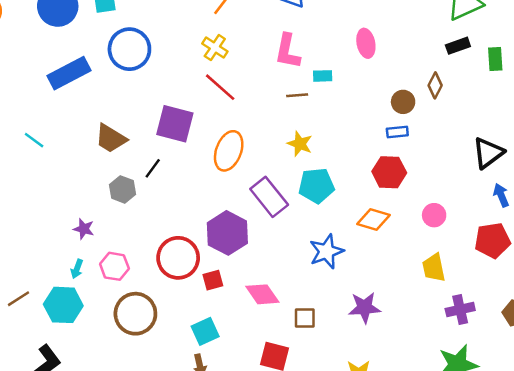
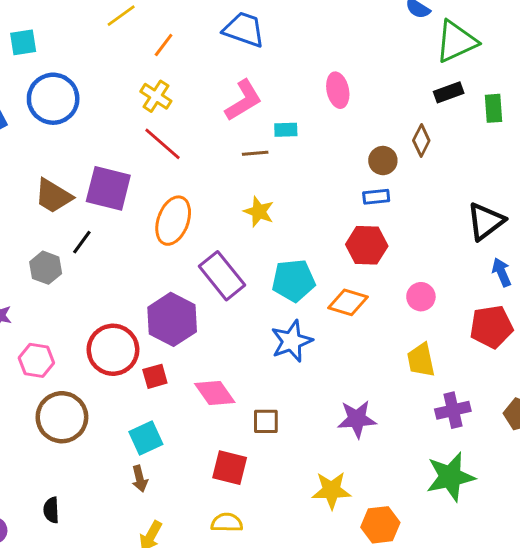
pink L-shape: (288, 51) -> (243, 100), turned -132
brown trapezoid: (111, 138) -> (53, 196), moved
cyan pentagon: (316, 186) -> (293, 280), moved
purple star: (365, 308) -> (357, 419), moved

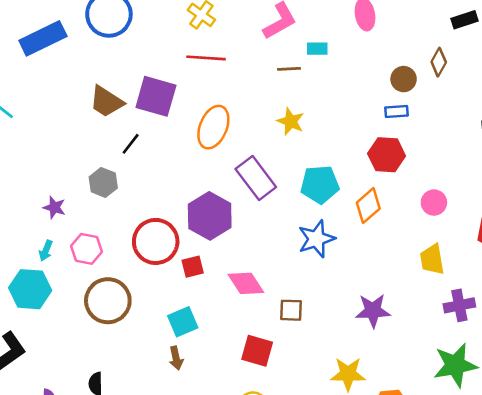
red line: (163, 144) -> (206, 58), turned -39
gray hexagon: (46, 268) -> (103, 182), moved
orange diamond: (348, 302) -> (368, 206), turned -60

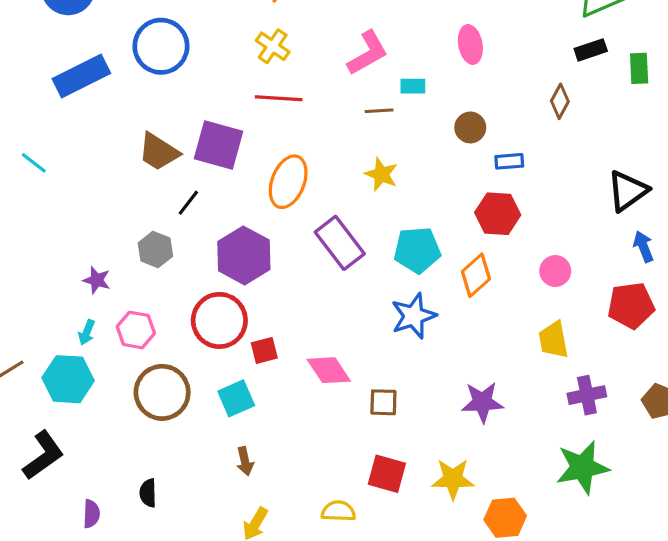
brown circle: (404, 79) -> (470, 127), moved
purple hexagon: (210, 216) -> (244, 255), moved
cyan square: (183, 322) -> (236, 398), moved
red square: (257, 351) -> (387, 474), moved

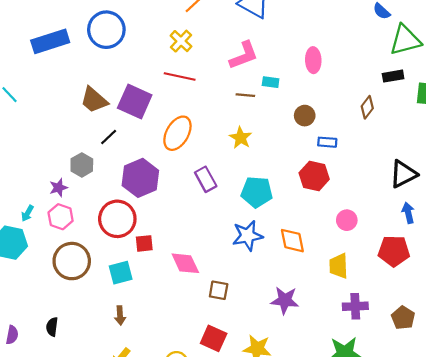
purple rectangle: (340, 243) -> (206, 179), size x0.7
orange diamond: (476, 275) -> (292, 241), moved, turned -68
purple star: (97, 280) -> (58, 188), moved, turned 30

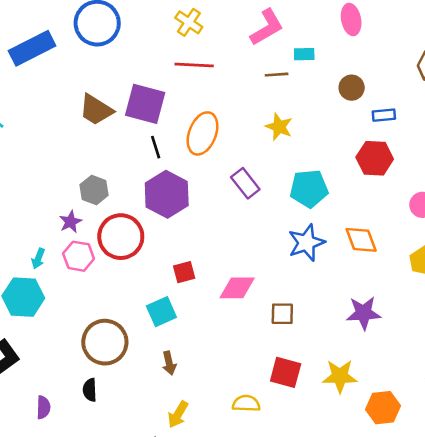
black line: (109, 137) -> (156, 147), moved, turned -54
red circle: (117, 219) -> (121, 237), moved
brown circle: (72, 261) -> (105, 342), moved
pink diamond: (185, 263) -> (237, 288), turned -56

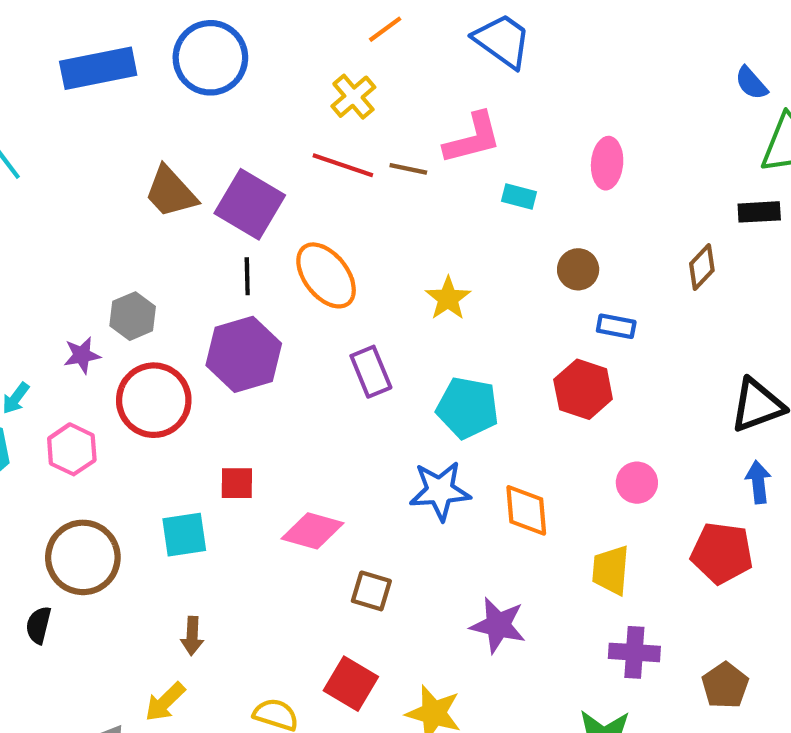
brown line: (277, 75) -> (408, 169), moved
orange ellipse: (203, 133) -> (326, 275), turned -75
pink hexagon: (79, 256) -> (72, 449), moved
brown arrow: (169, 363) -> (192, 636), moved

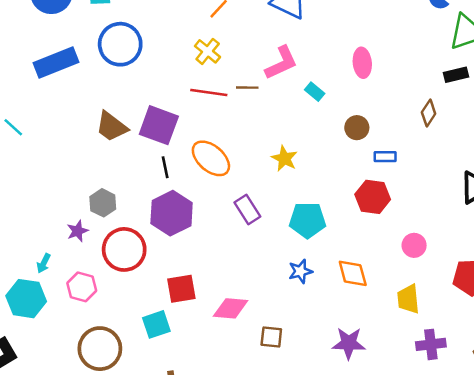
cyan rectangle: (519, 196) -> (315, 92), turned 36
red square: (237, 483) -> (181, 289), size x1.4
blue star: (440, 491) -> (300, 271), size x0.7

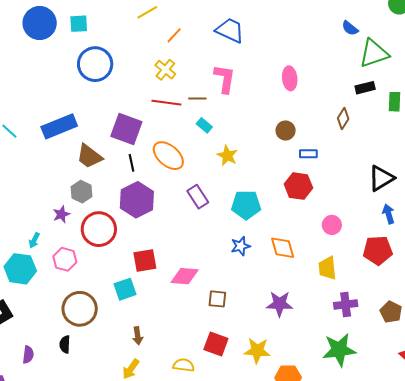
blue rectangle: (56, 62) -> (59, 126), moved
pink L-shape: (281, 63) -> (225, 79), turned -56
cyan rectangle: (315, 92) -> (204, 125), moved
brown trapezoid: (112, 127) -> (89, 156), moved

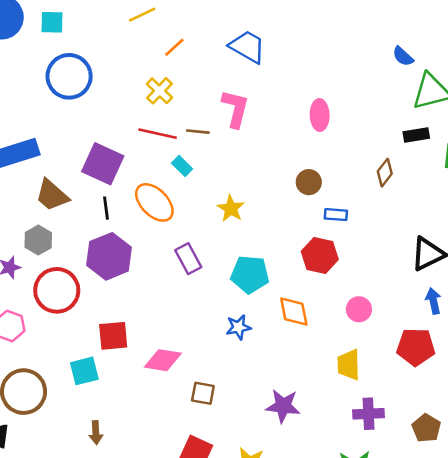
cyan rectangle: (204, 125) -> (182, 166), moved
orange diamond: (283, 248) -> (294, 312), moved

